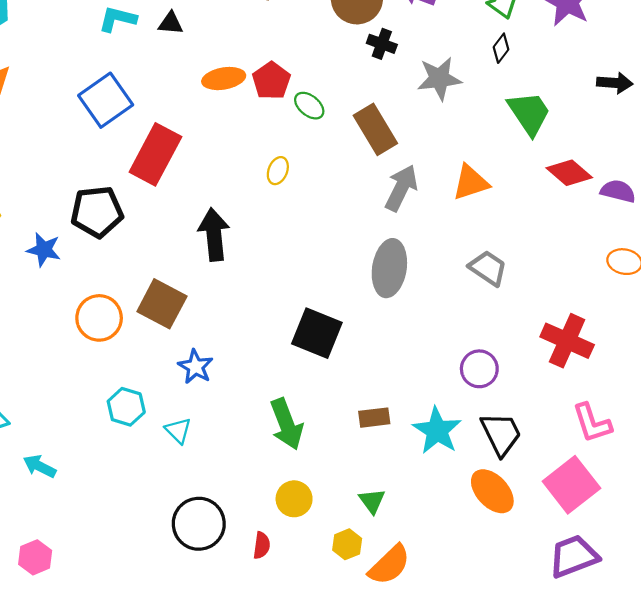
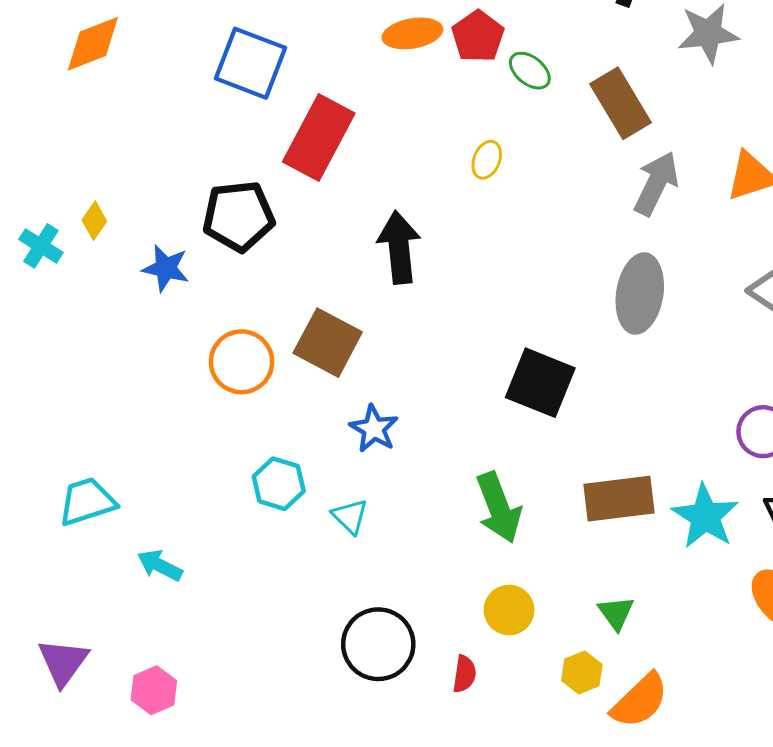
blue square: (106, 100) -> (250, 63), turned -34
brown rectangle: (374, 418) -> (619, 499), size x1.6

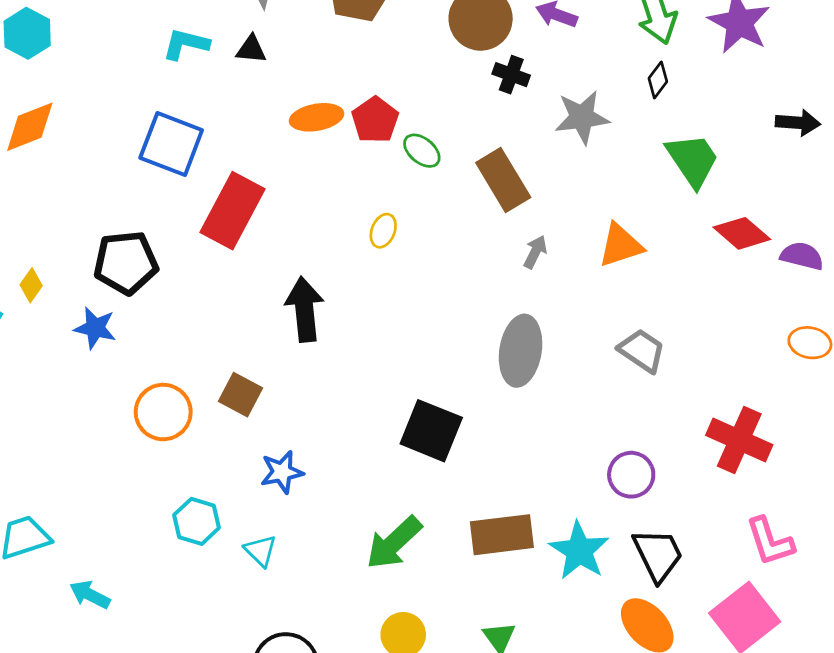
gray arrow: (656, 184) -> (535, 252), size x0.6
black pentagon: (239, 216) -> (126, 263), moved
brown square: (328, 343) -> (241, 395), size x0.7
blue star: (374, 429) -> (282, 472), turned 30
green arrow: (499, 507) -> (394, 543), turned 68

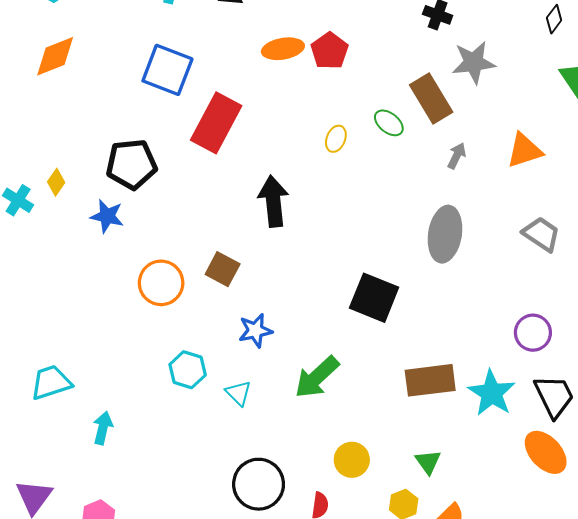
gray star: (582, 117) -> (474, 63), moved
green ellipse: (422, 151) -> (389, 123), moved
green arrow: (394, 543) -> (317, 377), moved
cyan arrow: (90, 595) -> (103, 428), turned 76

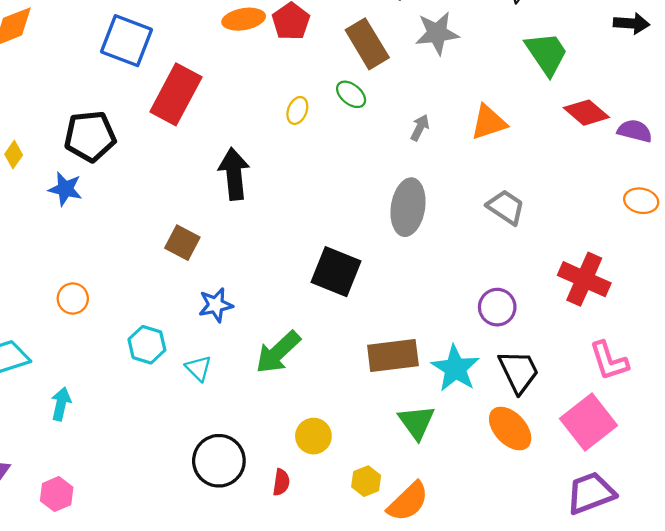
brown rectangle: (431, 99) -> (367, 44), moved
orange circle: (161, 283) -> (73, 298), moved, size x0.7
green triangle: (428, 462) -> (417, 422), moved, size x1.4

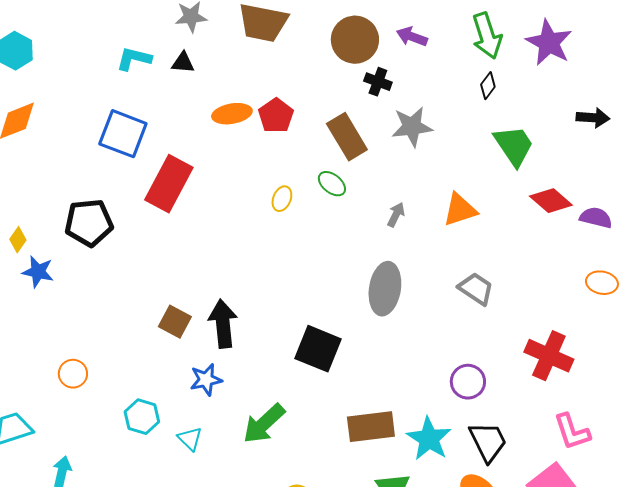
black arrow: (234, 174) -> (223, 324), moved
blue star: (65, 189) -> (38, 272), moved

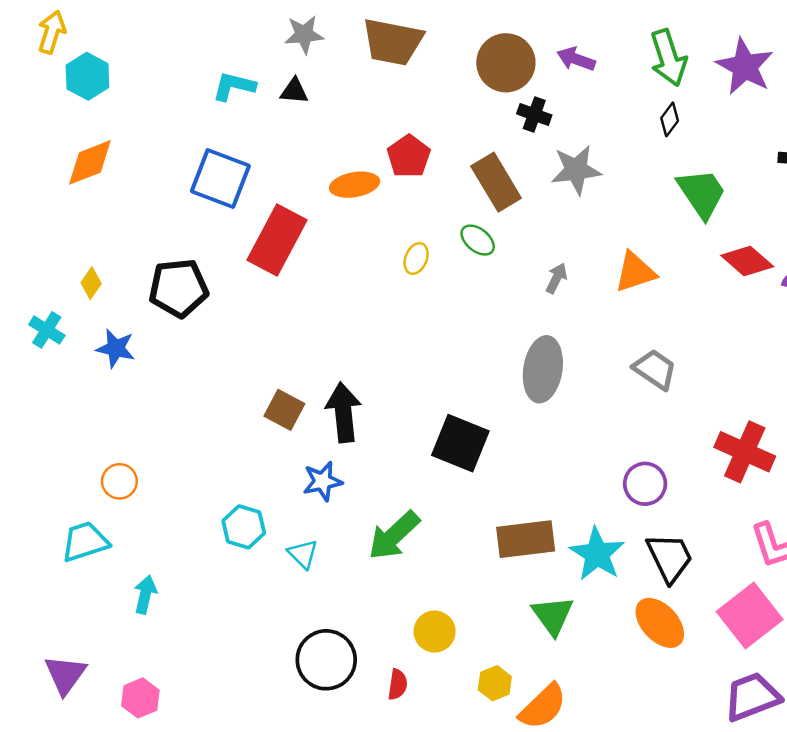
orange ellipse: (232, 114) -> (355, 185), moved
yellow diamond: (18, 240) -> (91, 283), moved
orange circle: (73, 374) -> (119, 481), moved

